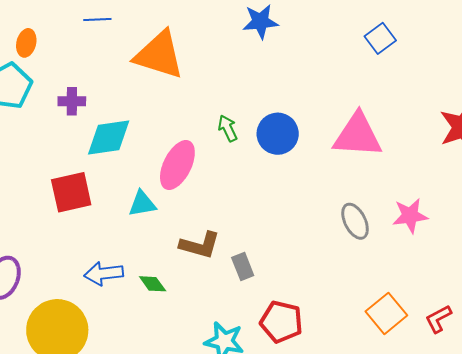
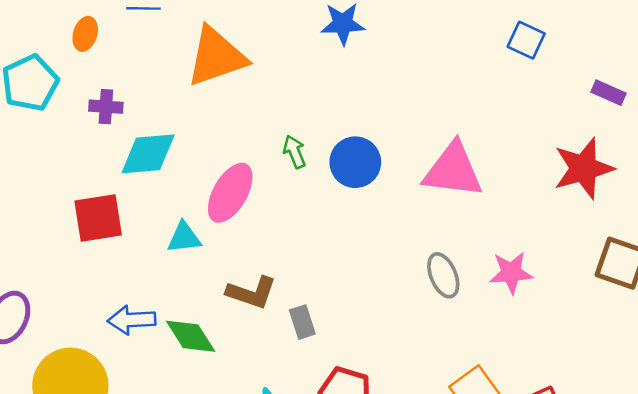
blue square: (380, 38) -> (526, 40), moved, turned -32
orange ellipse: (26, 43) -> (85, 34), moved
orange triangle: (159, 55) -> (216, 57), turned -40
green diamond: (153, 284) -> (191, 336), size x1.5

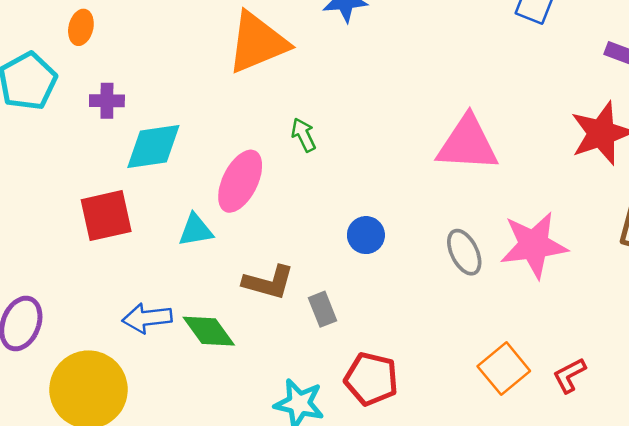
orange triangle: (216, 57) -> (258, 42), moved
blue circle: (355, 162) -> (366, 235), moved, size x0.7
pink star: (511, 273) -> (534, 245), size x1.5

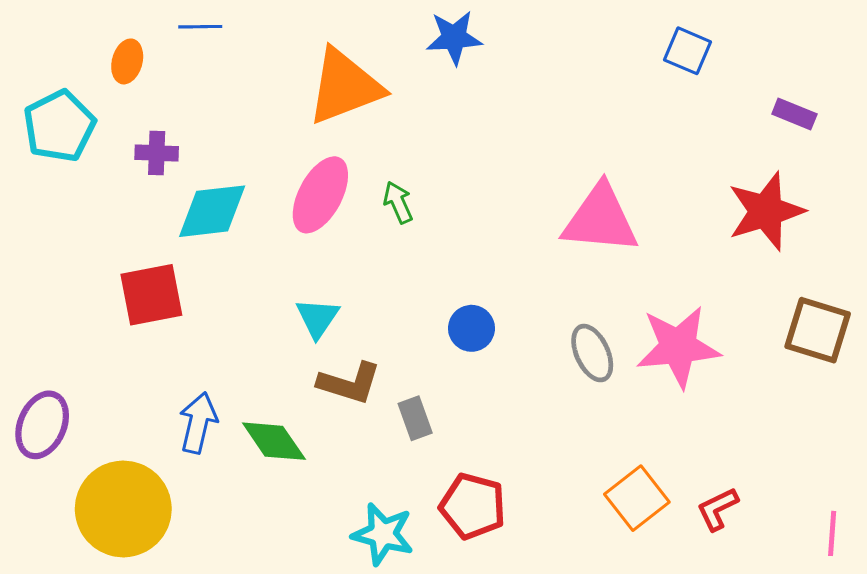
pink ellipse: (240, 181) -> (320, 195), moved
cyan triangle: (196, 230) -> (317, 318), moved, turned -48
blue arrow: (147, 318) -> (198, 423), turned 108

